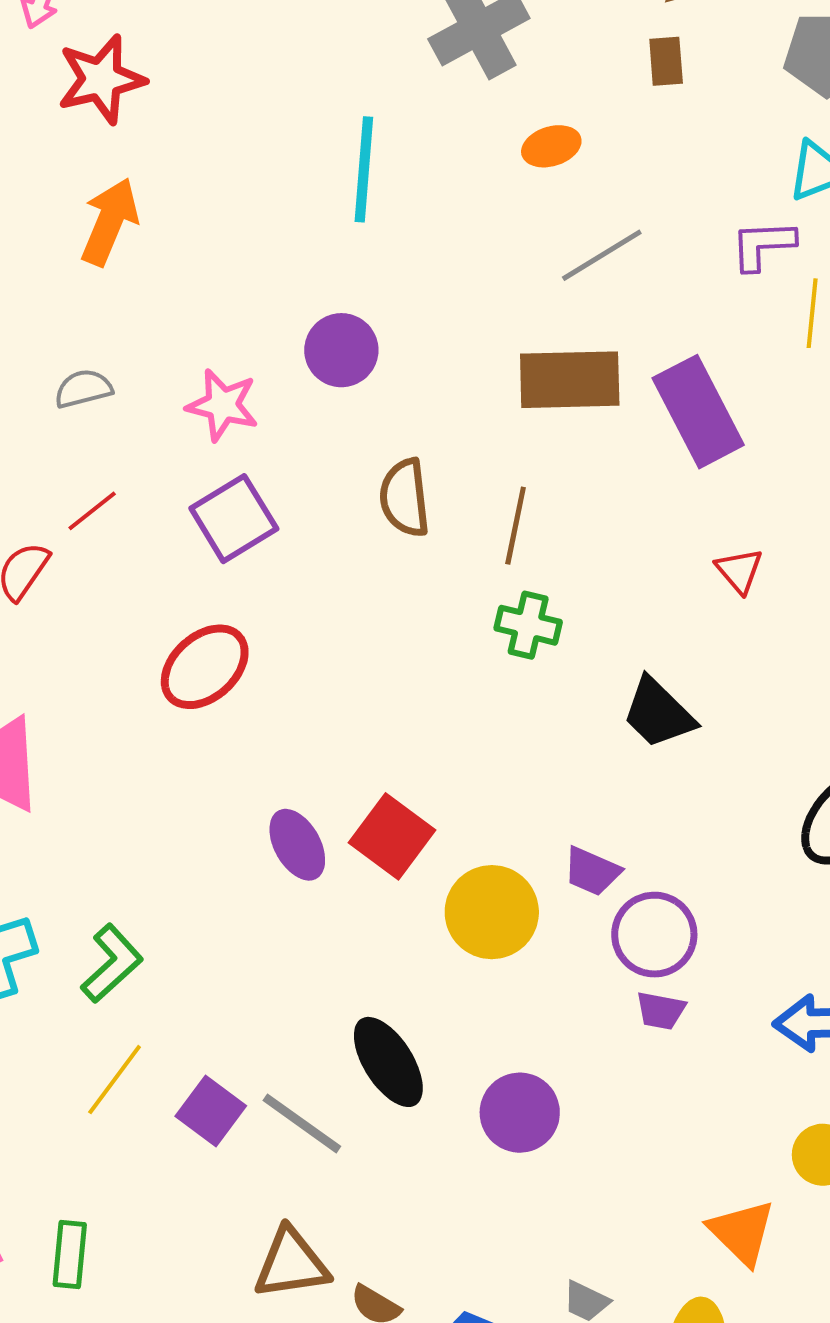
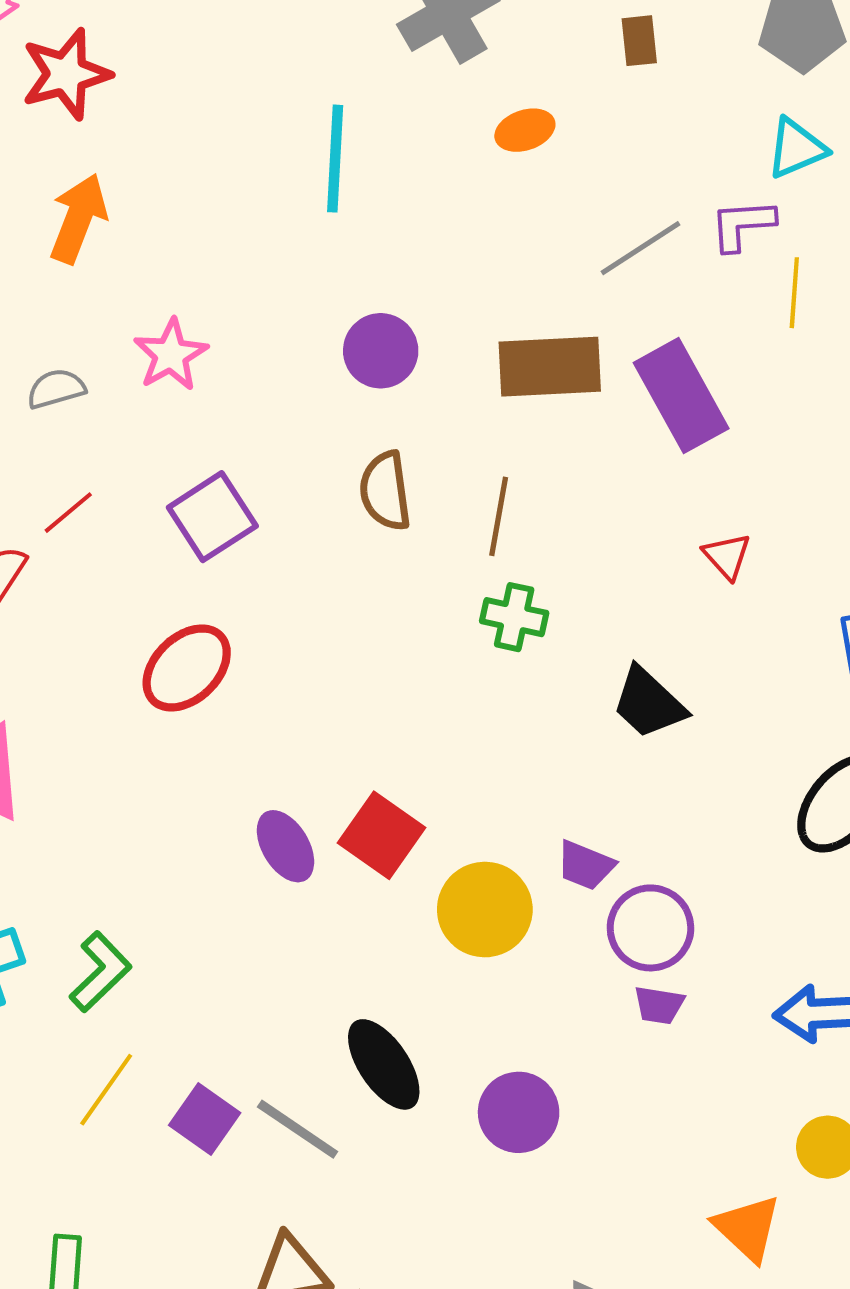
gray line: (602, 255) -> (641, 248), moved
purple circle: (341, 350) -> (381, 351), moved
pink star: (223, 405) -> (171, 355), moved, turned 30

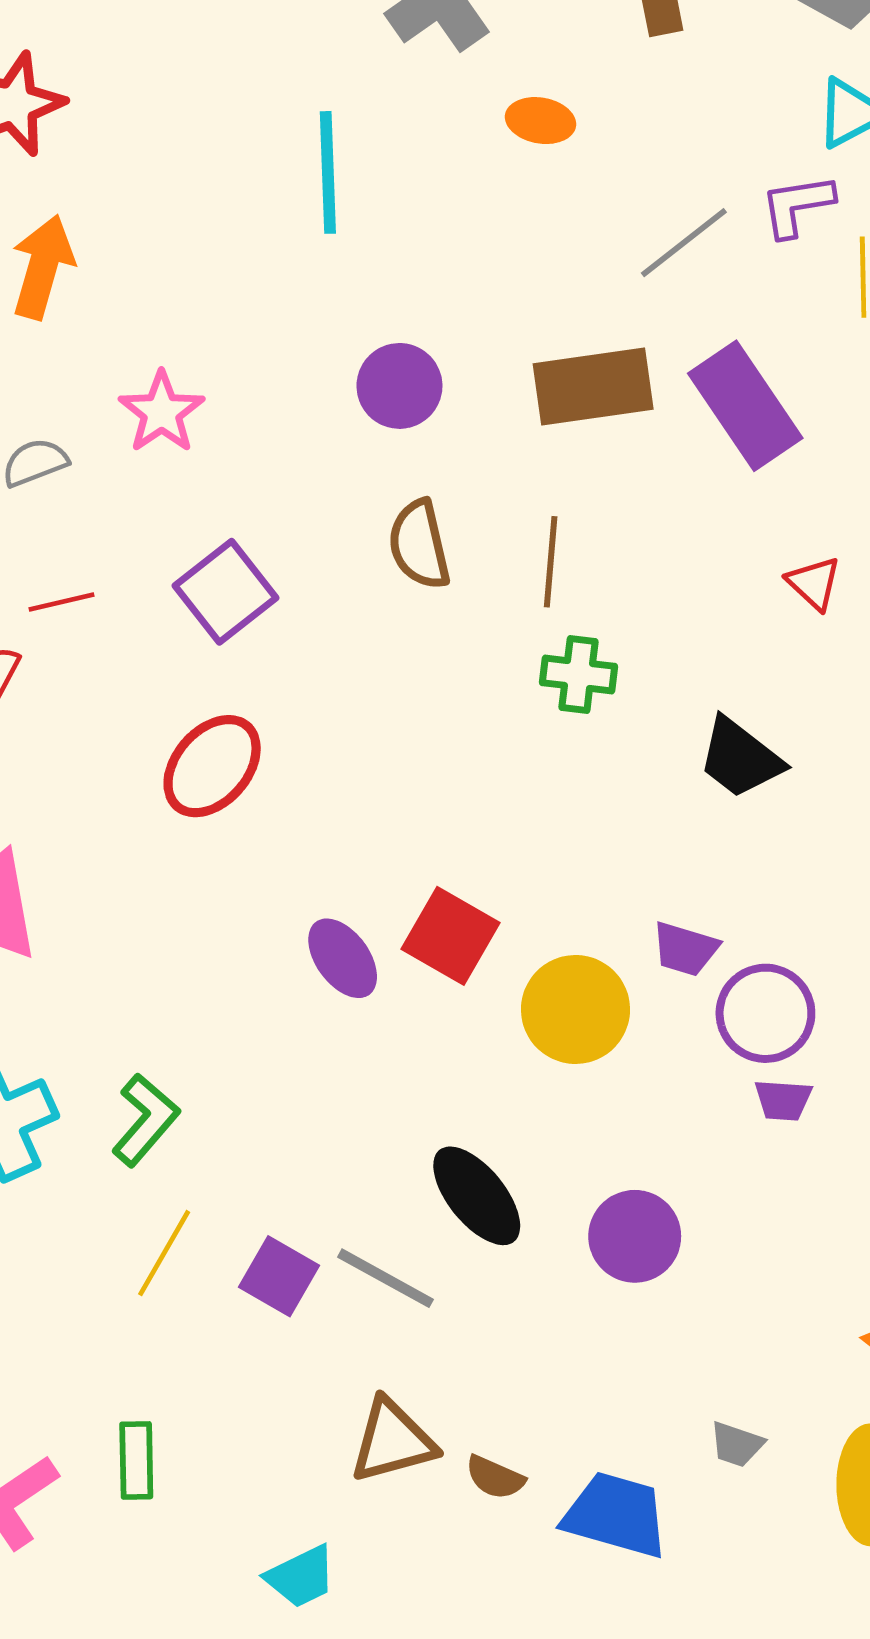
orange ellipse: (525, 130) -> (540, 121), turned 34
red line: (68, 513) -> (62, 602), turned 32

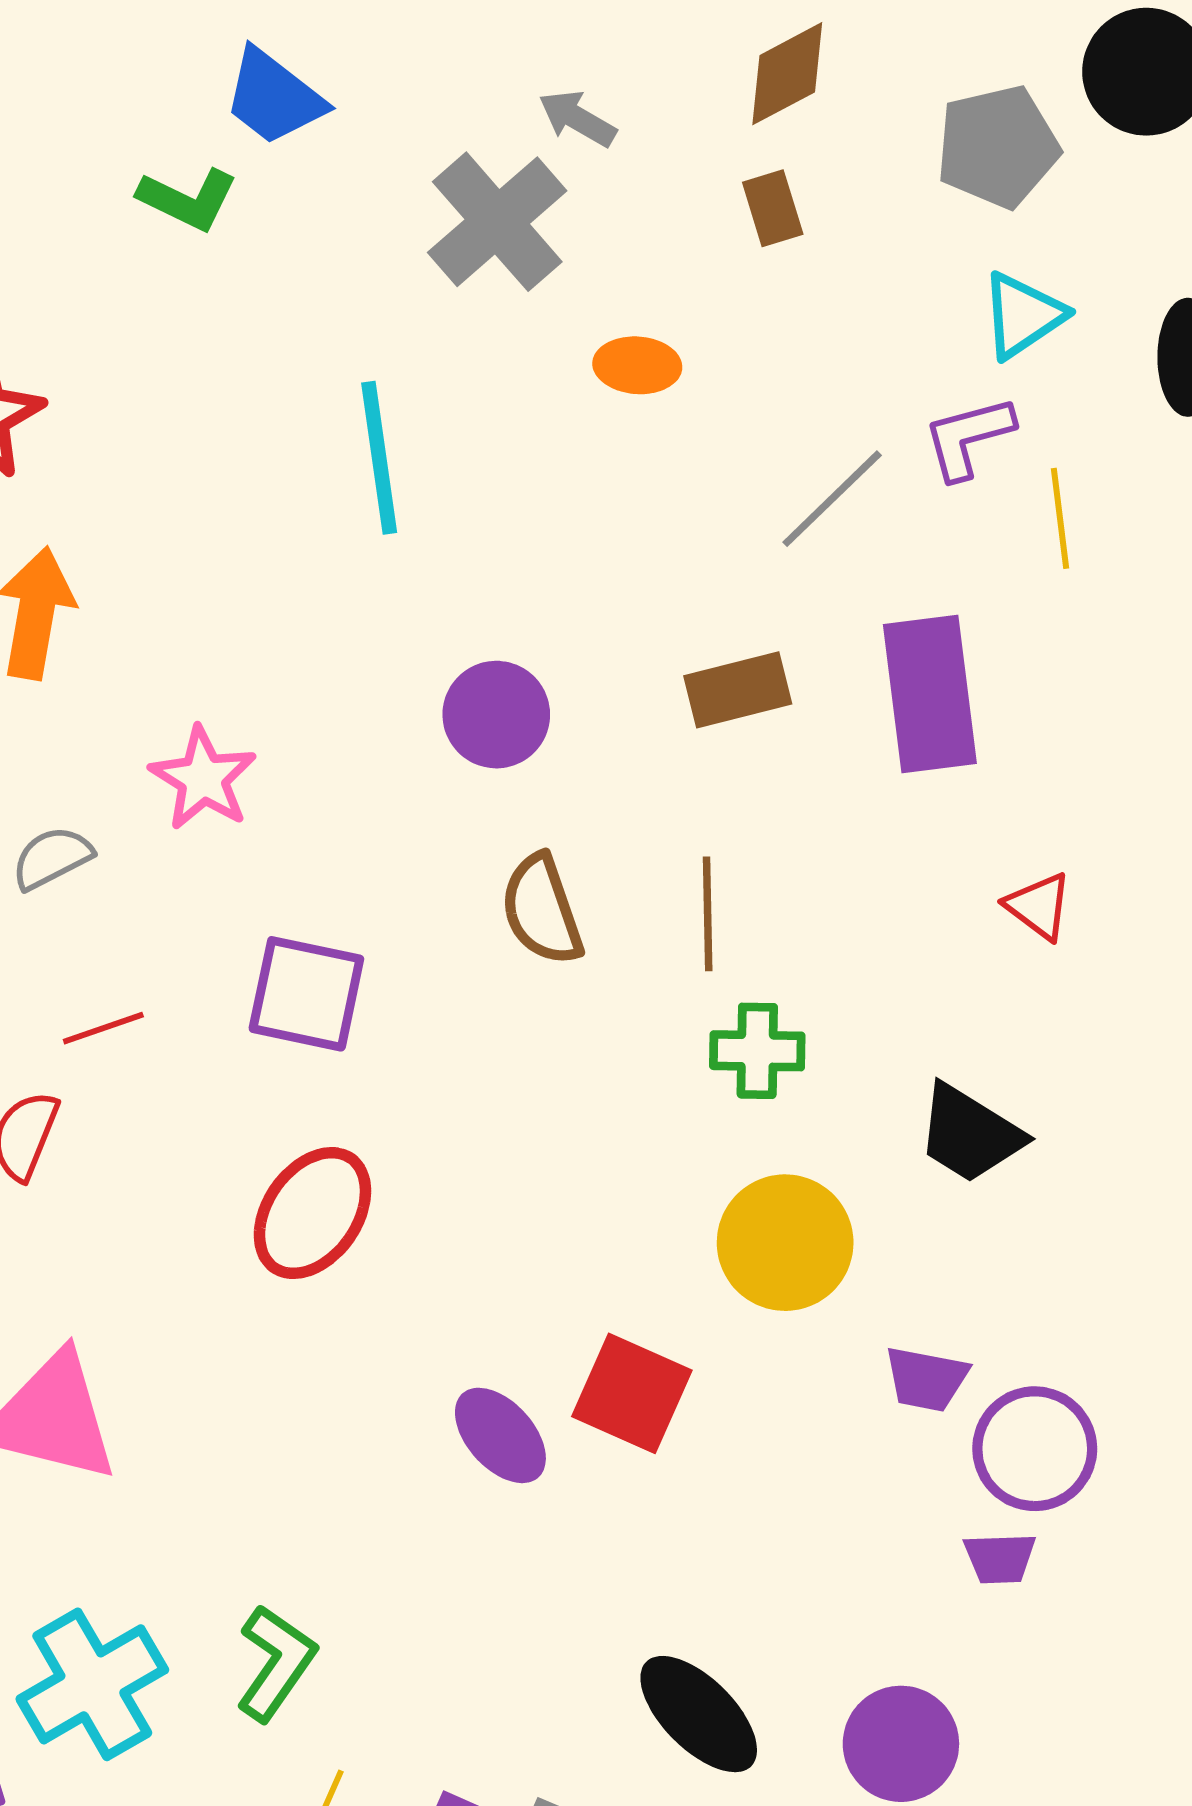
brown rectangle: (593, 386) -> (738, 690), size x0.7
purple rectangle: (745, 406) -> (930, 694), turned 33
purple square: (226, 592) -> (306, 994), turned -34
yellow circle: (575, 1009) -> (785, 1243), moved
purple trapezoid: (783, 1100) -> (1000, 1558), moved

